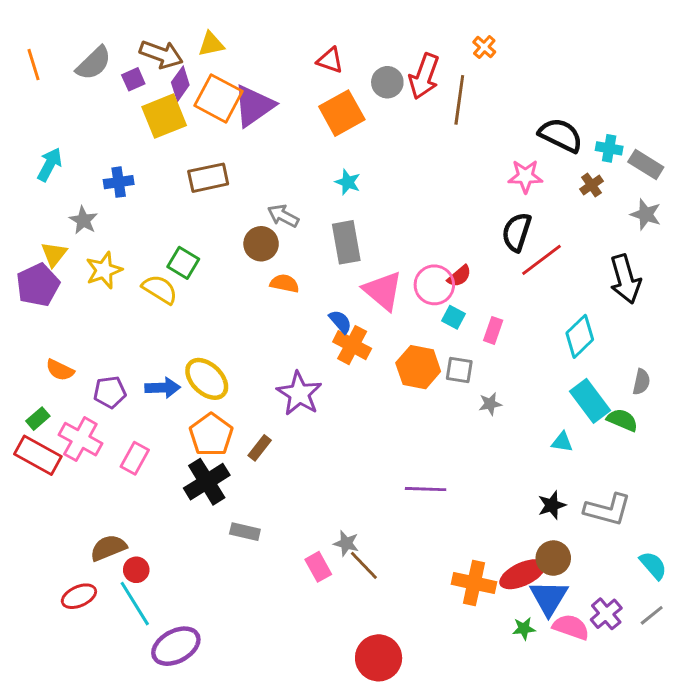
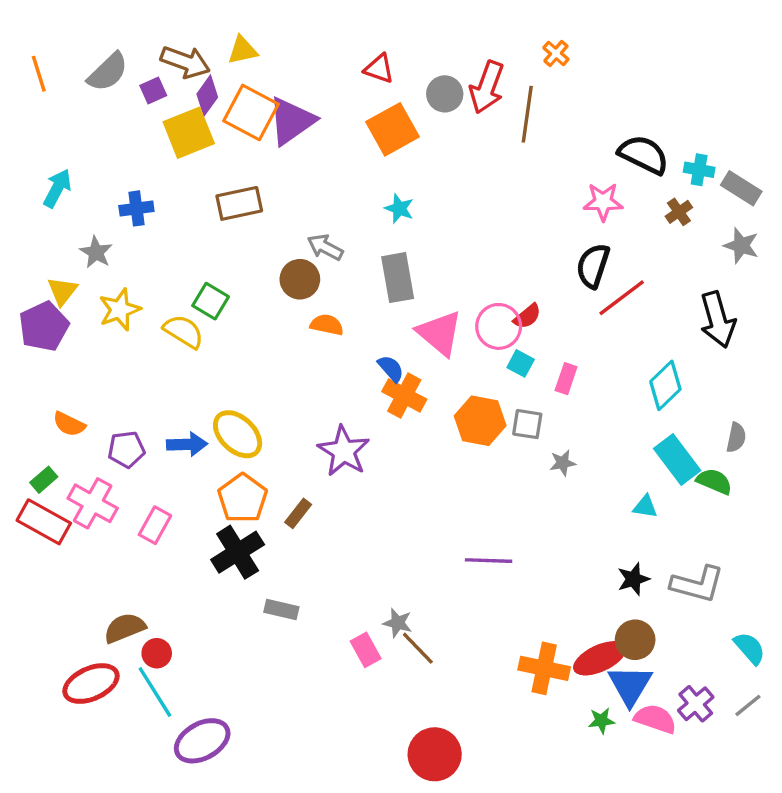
red ellipse: (79, 596) -> (91, 684), size x1.4

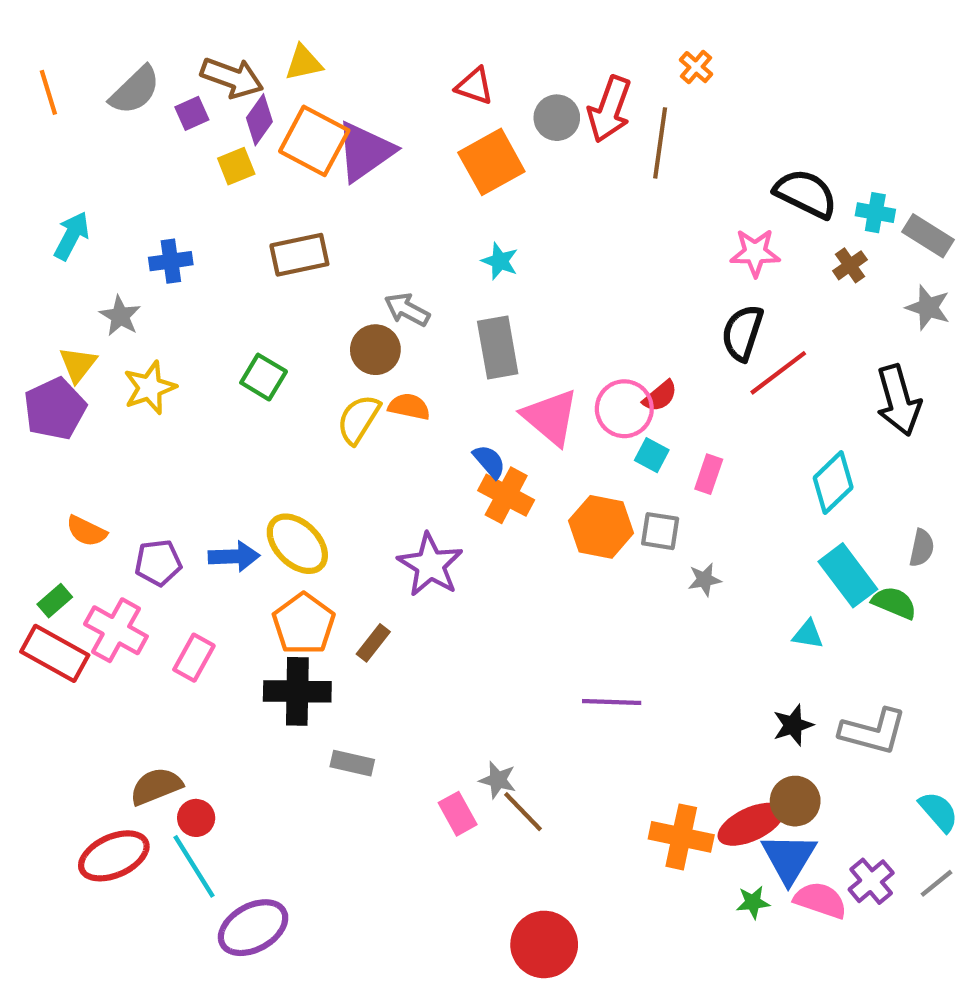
yellow square: (189, 133) -> (236, 166), size x0.6
yellow semicircle: (184, 331) -> (359, 419), moved, turned -90
black cross: (238, 552) -> (297, 691), turned 33

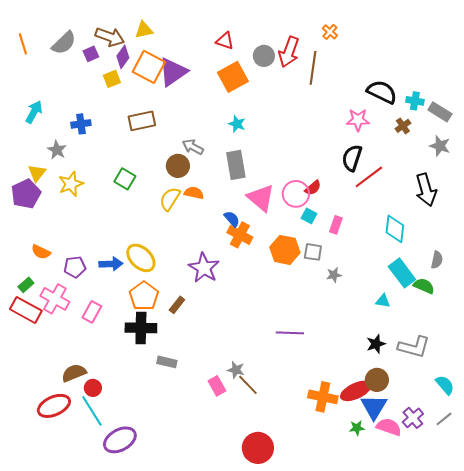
cyan diamond: (833, 483) -> (395, 229), turned -40

